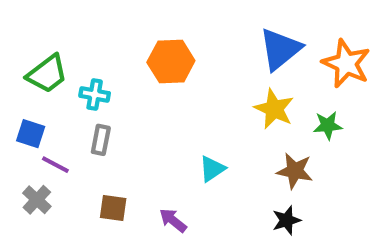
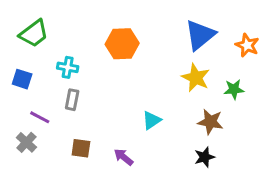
orange star: (346, 64) -> (247, 45), size x0.7
green trapezoid: (47, 74) -> (34, 33), moved
blue square: (31, 134) -> (22, 79), moved

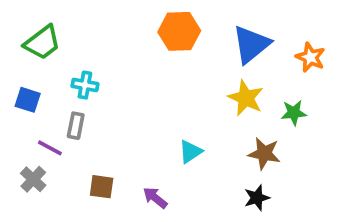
orange hexagon: (122, 44) -> (179, 31), moved
gray rectangle: (72, 100) -> (76, 126), moved

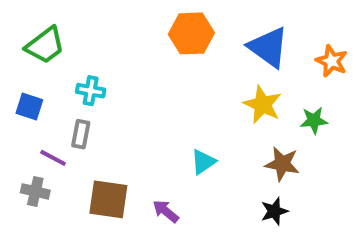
blue triangle: (251, 44) -> (268, 47), turned -45
gray cross: (33, 179) -> (35, 191), turned -30
brown square: (102, 187) -> (108, 199), size x1.5

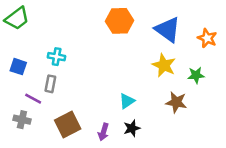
green trapezoid: (45, 45) -> (17, 18), moved
brown square: (108, 199) -> (68, 125), turned -35
purple arrow: (166, 211) -> (103, 132), turned -112
black star: (274, 211) -> (132, 128), moved

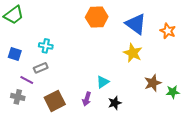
green star: (196, 75) -> (173, 92), moved
gray rectangle: (50, 84) -> (41, 68), turned 56
brown star: (176, 102) -> (153, 83), moved, turned -30
black star: (132, 128) -> (115, 103), moved
purple arrow: (103, 132) -> (87, 99), moved

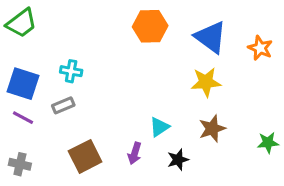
yellow star: (133, 53) -> (206, 82), turned -30
blue square: (15, 54) -> (23, 84), size x1.5
purple line: (27, 80) -> (23, 118), moved
brown star: (153, 83) -> (212, 129), moved
gray cross: (18, 97) -> (20, 164), moved

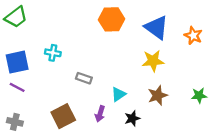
blue square: (23, 84) -> (17, 62), turned -30
gray rectangle: (63, 105) -> (84, 78), moved, turned 42
green star: (268, 143) -> (199, 95), moved

